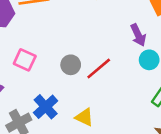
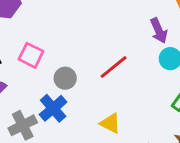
gray circle: (71, 65) -> (65, 78), moved
yellow triangle: (84, 117) -> (110, 123), moved

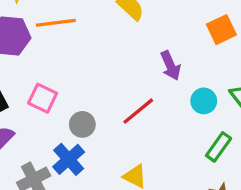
purple arrow: (159, 31) -> (170, 66), moved

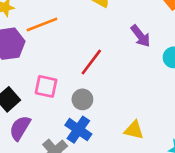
red line: (138, 111) -> (91, 62), moved

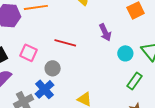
red line: (91, 62) -> (65, 43), turned 55

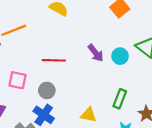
purple arrow: (105, 32) -> (96, 53), moved
green rectangle: (135, 81) -> (120, 99), moved

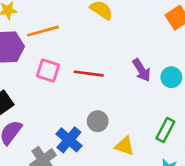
pink square: (17, 80) -> (48, 70), moved
gray circle: (47, 90) -> (98, 121), moved

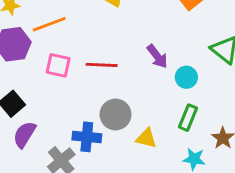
cyan circle: (171, 77) -> (186, 77), moved
gray circle: (98, 121) -> (115, 114), size x1.4
blue cross: (69, 140) -> (87, 137), turned -30

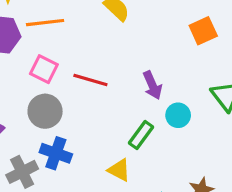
gray circle: (115, 114) -> (45, 111), moved
green rectangle: (188, 118) -> (141, 135), moved

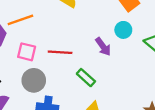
cyan circle: (178, 115) -> (123, 30), moved
green rectangle: (141, 135) -> (86, 78), moved, turned -72

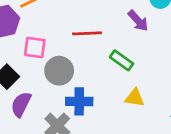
pink square: (27, 52) -> (35, 47), moved

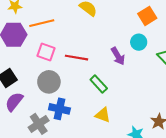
pink square: (35, 47) -> (46, 52), moved

